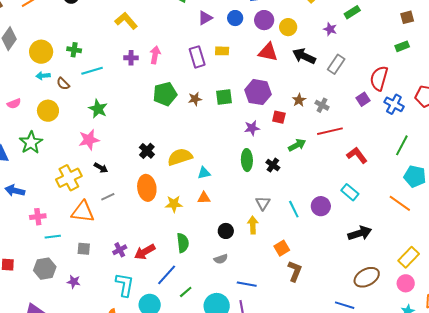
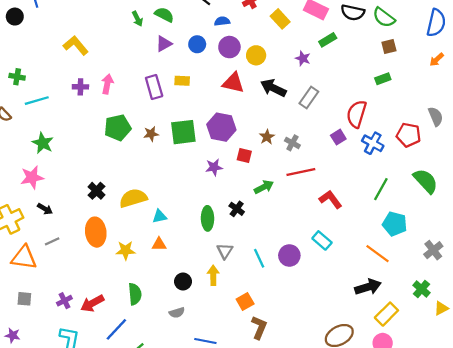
green square: (224, 97) -> (183, 132), size x1.4
green ellipse: (247, 160) -> (208, 218), moved
black arrow: (360, 233) -> (368, 287), moved

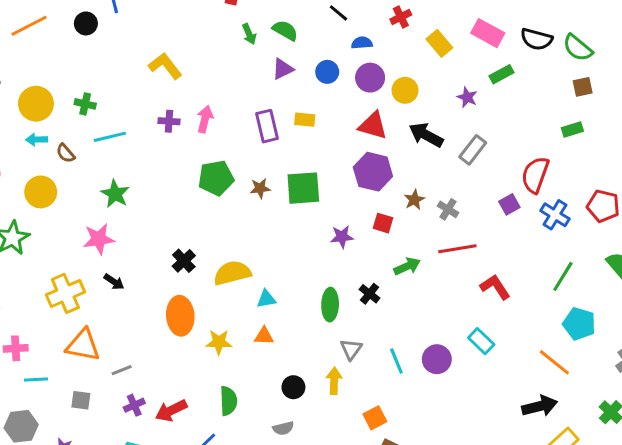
purple hexagon: (221, 127) -> (373, 172), moved
gray line: (52, 241) -> (122, 370), moved

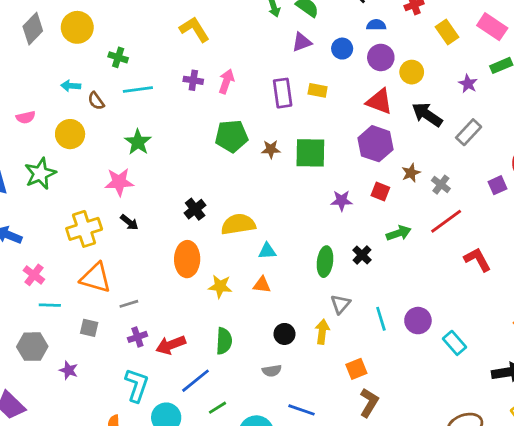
yellow circle: (36, 104) -> (77, 27), moved
red line: (457, 249) -> (446, 221), turned -32
cyan rectangle: (481, 341) -> (455, 343), moved
pink cross: (16, 348) -> (34, 275), turned 35

